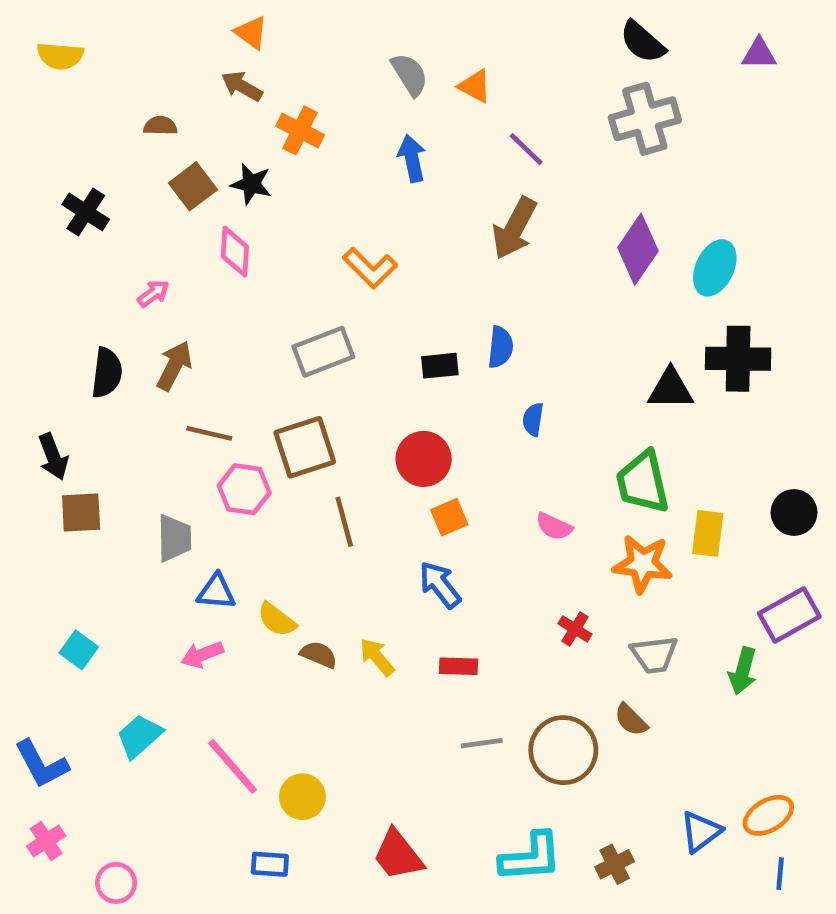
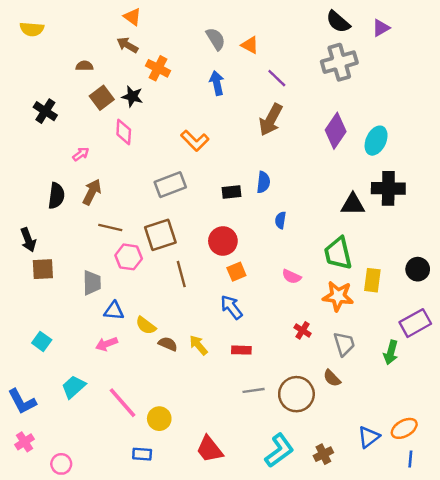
purple triangle: (759, 54) -> (381, 28), moved, turned -30
gray trapezoid: (654, 655) -> (344, 344), turned -100
cyan L-shape: (531, 857) -> (279, 450), turned -32

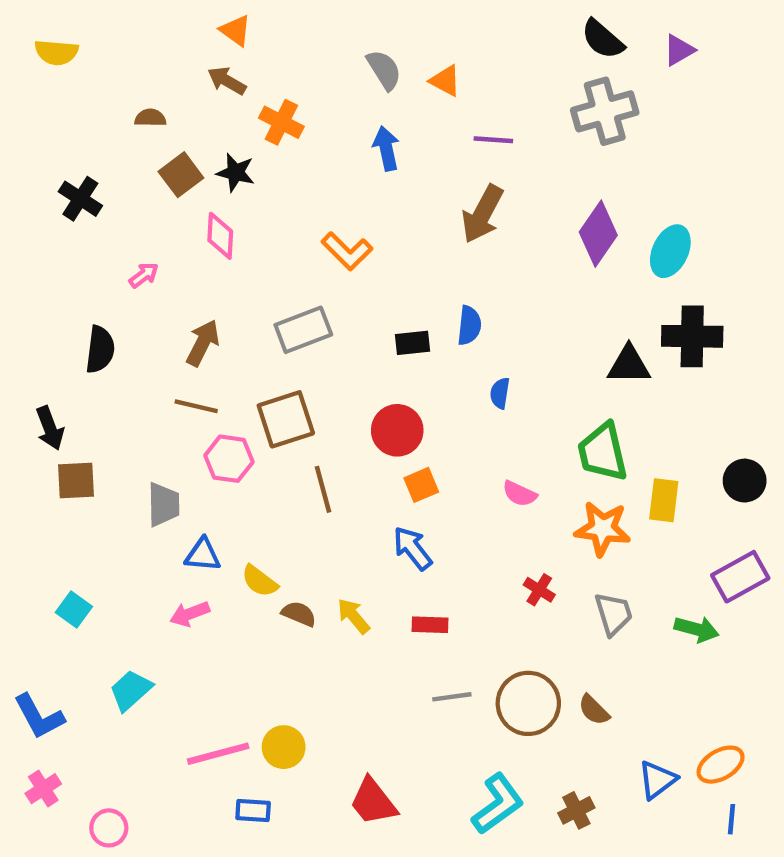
purple line: (277, 78) -> (493, 140), turned -40
brown arrow: (92, 192) -> (203, 343), moved
green arrow: (391, 352) -> (697, 629), turned -90
brown semicircle: (332, 378) -> (594, 710), moved
pink line: (122, 403) -> (218, 754), moved, turned -64

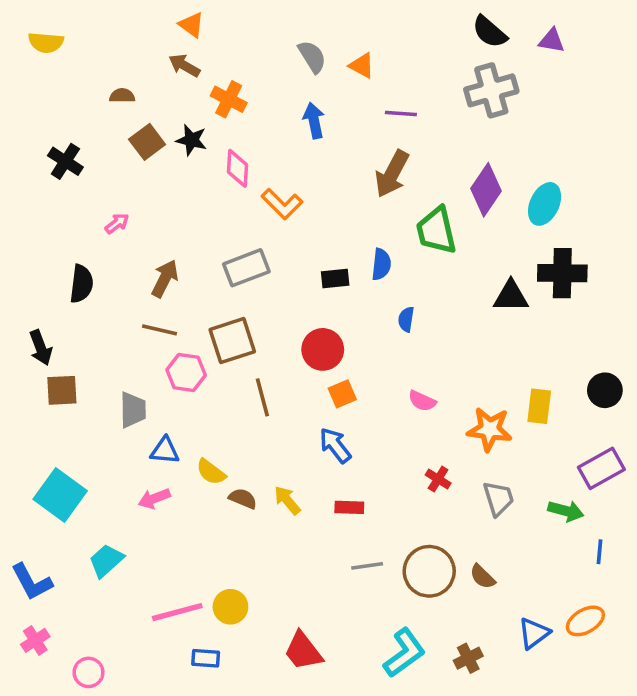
purple triangle: (679, 50) -> (552, 41), turned 40
pink diamond: (220, 236) -> (238, 168), moved
green trapezoid: (603, 452) -> (436, 231), moved
cyan square: (74, 609) -> (60, 495), size x1.8
blue line: (731, 819) -> (600, 552), moved

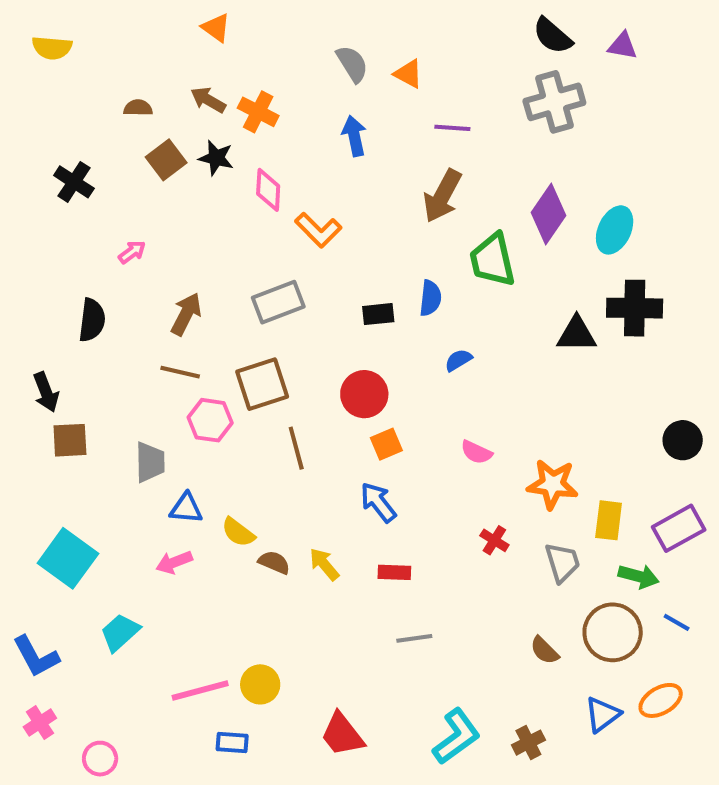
brown arrow: (184, 66) -> (208, 100), moved
blue semicircle: (406, 319) -> (458, 360), turned 50
yellow rectangle: (539, 406) -> (609, 520), moved
blue line: (600, 552) -> (677, 622), turned -65
brown circle: (429, 571) -> (613, 632), moved

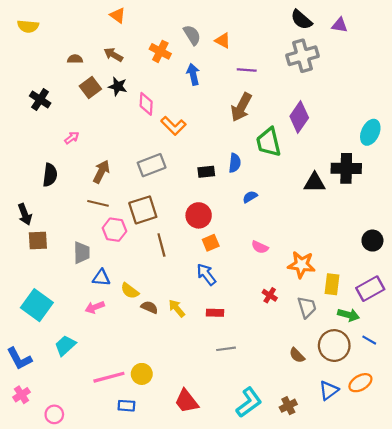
orange cross: (258, 112) -> (160, 51), moved
cyan ellipse: (615, 230) -> (370, 132), moved

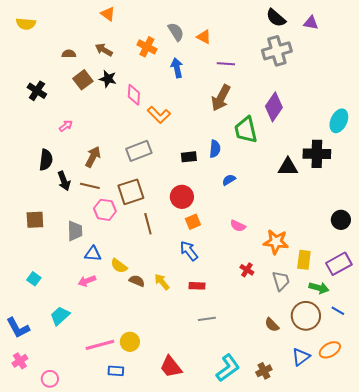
black arrow: (25, 214) -> (64, 181), moved
cyan square: (37, 305) -> (34, 279), size x0.5

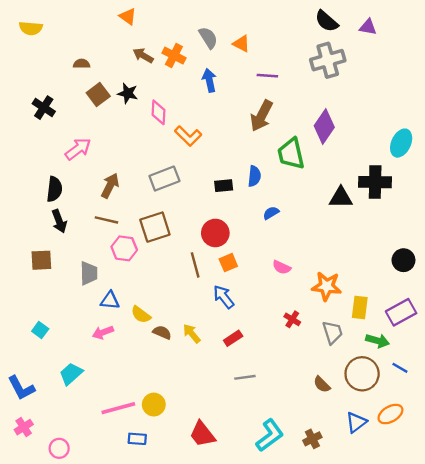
brown arrow: (104, 50) -> (143, 55), moved
pink arrow: (66, 126) -> (78, 149), size x1.6
black arrow: (64, 181) -> (59, 221), moved
brown line: (148, 224) -> (195, 265), moved
red rectangle: (197, 286) -> (233, 338), turned -35

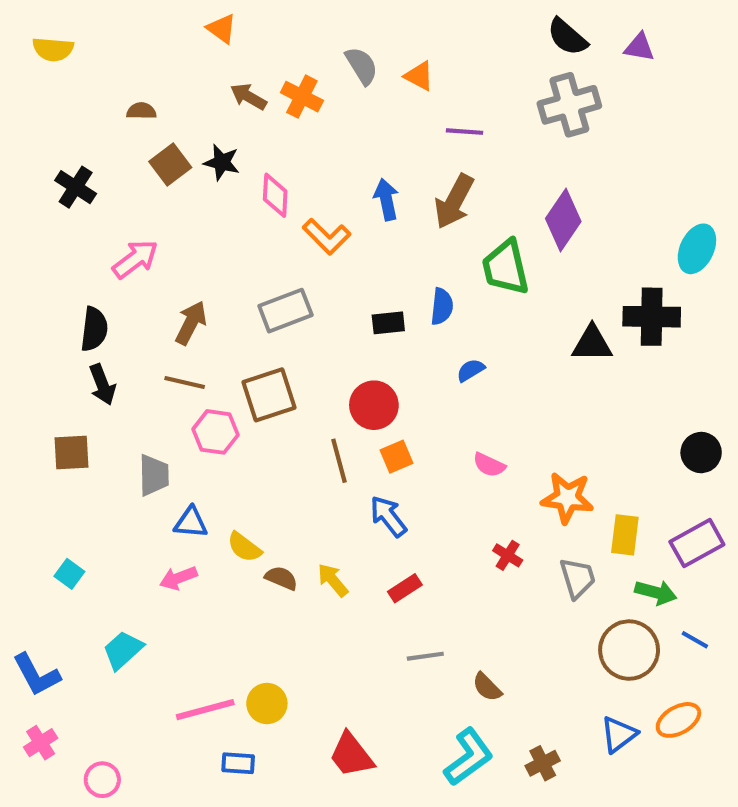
blue arrow: (209, 80) -> (386, 199), moved
brown semicircle: (322, 384) -> (487, 687), moved

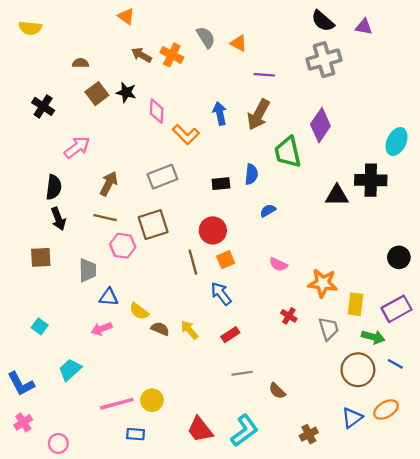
cyan L-shape: (469, 757) -> (244, 431), moved

